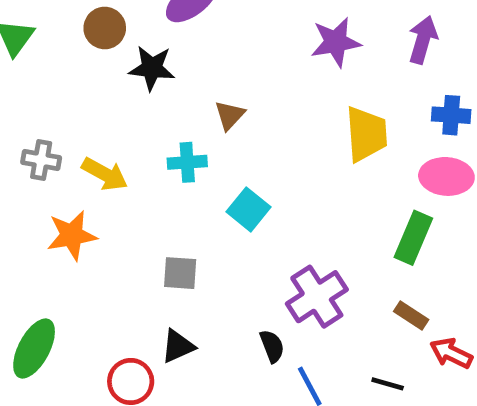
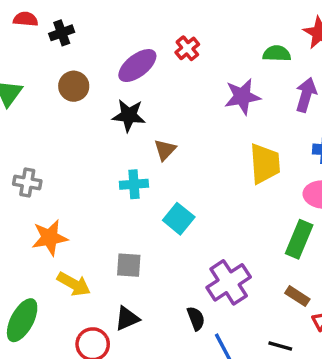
black star: (152, 68) -> (129, 115), moved
yellow arrow: (105, 174) -> (74, 284), moved

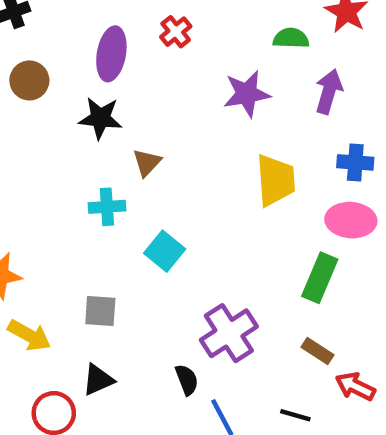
purple ellipse: (137, 66) -> (111, 54), turned -42

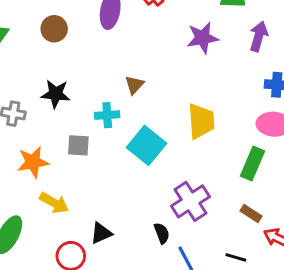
black star: (100, 118) -> (56, 94), moved
yellow trapezoid: (275, 180) -> (201, 121), moved
cyan square: (165, 251) -> (147, 145), size x1.4
gray square: (100, 311) -> (78, 145), moved

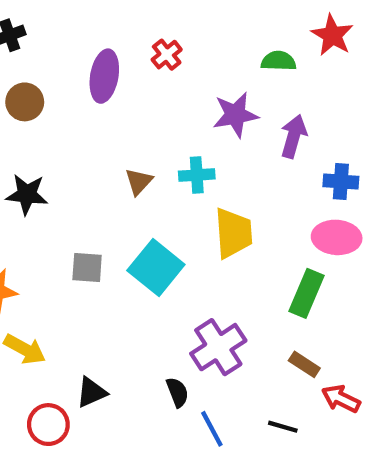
purple arrow: (259, 36) -> (294, 136), moved
cyan cross: (107, 115) -> (197, 175), moved
gray square: (78, 145) -> (87, 268), moved

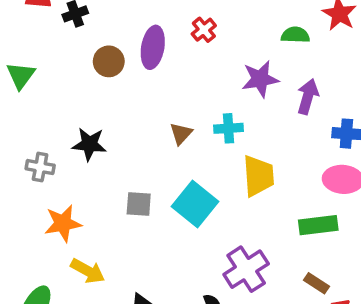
brown circle: (25, 102) -> (109, 61), moved
green rectangle: (306, 293) -> (318, 225), turned 60

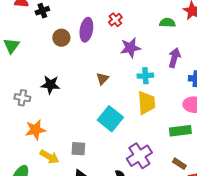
purple star: (260, 79) -> (130, 48), moved
cyan cross: (228, 128) -> (145, 76), moved
gray square: (139, 204) -> (78, 149), moved

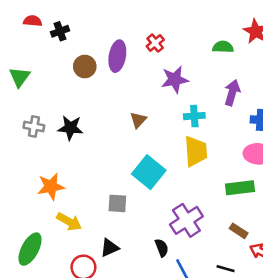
gray cross: (22, 98) -> (34, 126), moved
gray square: (78, 149) -> (117, 203), moved

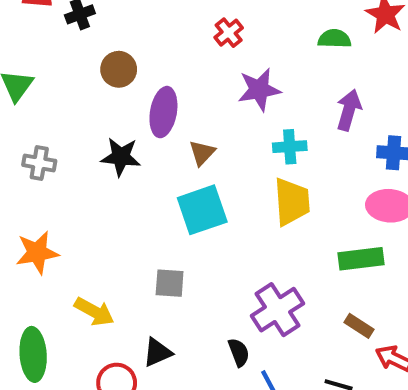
purple ellipse: (117, 56) -> (163, 112), moved
black star: (70, 128) -> (121, 157), moved
cyan square: (149, 172) -> (202, 210), moved, turned 32
orange star: (51, 186) -> (37, 253), moved
green ellipse: (30, 249) -> (33, 354), turned -32

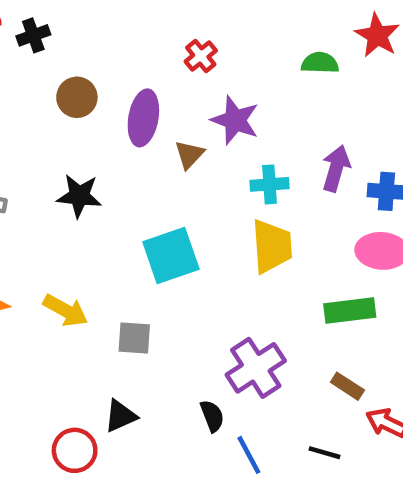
purple star: (259, 90) -> (235, 120), turned 30
purple arrow: (349, 110) -> (336, 168), moved
purple ellipse: (163, 112) -> (143, 118), moved
brown triangle: (202, 153) -> (189, 155), moved
yellow arrow: (94, 312) -> (65, 311), moved

